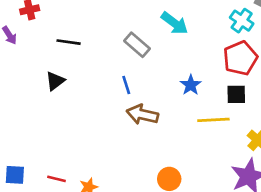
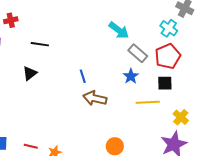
gray rectangle: (137, 45) -> (138, 53), moved

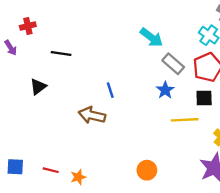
black triangle: (30, 73) -> (38, 87), moved
brown arrow: (95, 98) -> (92, 115), moved

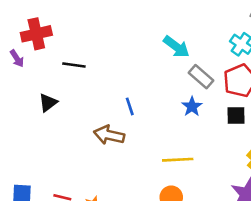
red cross: (28, 26) -> (36, 34), size x1.6
yellow line: (185, 120) -> (178, 160), moved

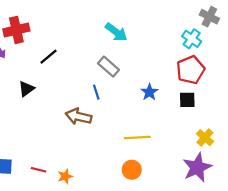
cyan arrow: (176, 47) -> (116, 32), moved
black line: (74, 65) -> (49, 57), turned -48
gray rectangle: (201, 77) -> (108, 67), moved

